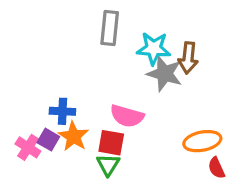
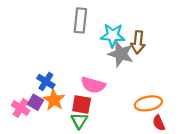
blue cross: (62, 111) -> (46, 81), turned 30

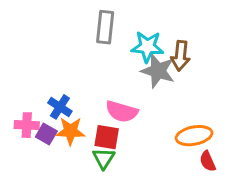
orange star: (54, 100) -> (70, 131), turned -30
pink cross: (21, 108) -> (27, 125), moved, turned -30

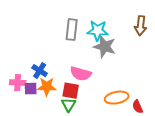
gray rectangle: (105, 27) -> (72, 30), moved
brown arrow: (180, 56) -> (141, 26), moved
purple square: (46, 134) -> (31, 89), turned -32
orange ellipse: (194, 136) -> (117, 98), moved

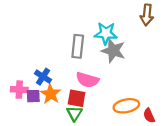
brown arrow: (141, 26) -> (147, 15), moved
gray rectangle: (72, 30) -> (78, 46), moved
orange star: (47, 87) -> (51, 94), turned 30

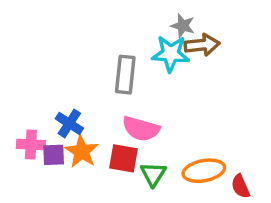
brown arrow: (147, 15) -> (202, 45), moved, turned -102
gray star: (113, 51) -> (183, 26), moved, size x0.6
green triangle: (74, 113) -> (153, 174), moved

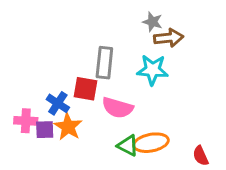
cyan star: (171, 54) -> (153, 70), moved
red square: (123, 158) -> (86, 89), moved
orange ellipse: (204, 171) -> (151, 143), moved
green triangle: (153, 174) -> (128, 146), turned -35

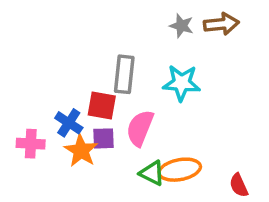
brown arrow: (169, 38) -> (221, 24), moved
pink semicircle: (118, 108) -> (140, 128), turned 96
purple square: (45, 130) -> (103, 138), moved

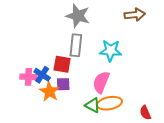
gray star: (182, 26) -> (78, 16), moved, size x1.6
pink semicircle: (140, 128) -> (101, 82), moved
pink cross: (31, 144) -> (28, 77), moved

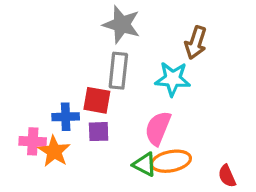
brown arrow: (135, 15) -> (196, 43), moved, turned 114
blue cross: (42, 75) -> (66, 117), turned -35
pink cross: (28, 77) -> (33, 141), moved
orange star: (49, 92) -> (54, 151), moved

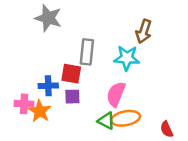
gray star: (122, 25) -> (48, 18), moved

